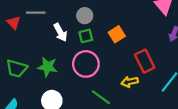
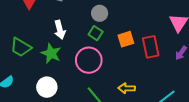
white arrow: (60, 32) -> (60, 30), moved
green square: (86, 36) -> (96, 33), turned 32
red rectangle: (145, 61) -> (151, 47), moved

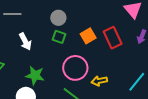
green star: (51, 53) -> (35, 75), moved
pink circle: (89, 60) -> (75, 68), moved

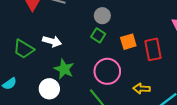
white arrow: (25, 41) -> (52, 41), moved, turned -60
yellow arrow: (99, 81) -> (142, 89), moved

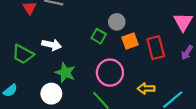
gray circle: (102, 16) -> (117, 22), moved

